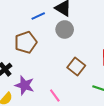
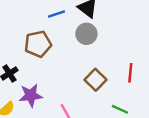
purple star: (25, 85) -> (31, 95), turned -30

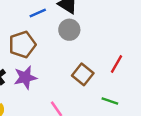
red line: (130, 73) -> (116, 64), turned 30
purple star: (31, 95) -> (25, 77), moved

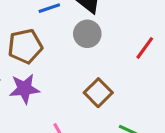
red line: (116, 64) -> (145, 48), moved

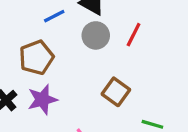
red line: (145, 48) -> (134, 35), moved

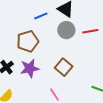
red line: (134, 35) -> (90, 31), turned 49
brown square: (116, 92) -> (64, 67), moved

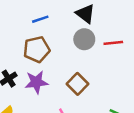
blue line: (41, 16) -> (40, 19), moved

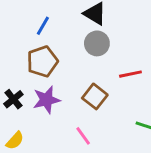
blue line: (40, 19) -> (43, 26), turned -35
red line: (113, 43) -> (130, 74), moved

